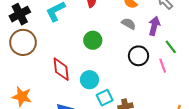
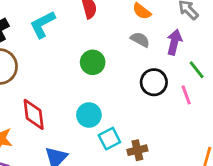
red diamond: (61, 69) -> (34, 114), moved

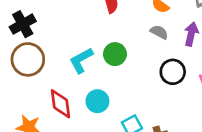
cyan L-shape: (42, 24) -> (81, 60), moved
cyan circle: (89, 115) -> (97, 101), moved

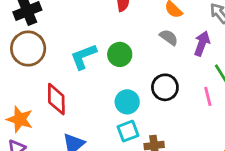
black circle: (173, 72) -> (165, 87), moved
cyan circle: (97, 101) -> (127, 102), moved

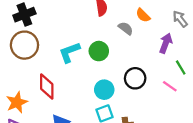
gray semicircle: (169, 37) -> (126, 28), moved
pink line: (208, 96) -> (170, 86), turned -42
orange star: (20, 119) -> (17, 102), turned 30

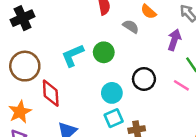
brown circle: (24, 45) -> (25, 66), moved

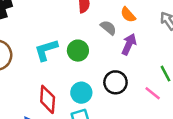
purple arrow: (174, 40) -> (129, 44), moved
red diamond: (51, 93) -> (48, 99), moved

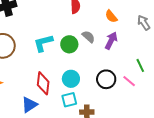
gray semicircle: (108, 28) -> (88, 37), moved
black circle: (115, 82) -> (106, 79), moved

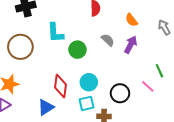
cyan L-shape: (43, 43) -> (55, 33), moved, turned -80
green circle: (69, 44) -> (77, 50), moved
black circle: (106, 79) -> (120, 93), moved

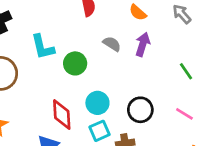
pink line: (148, 86) -> (184, 114), moved

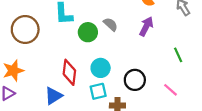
gray semicircle: (112, 44) -> (111, 24), moved

